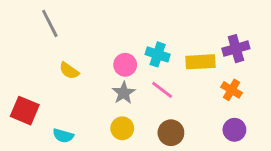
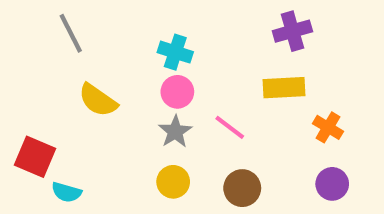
purple cross: (236, 49) -> (292, 31), moved
cyan cross: (158, 54) -> (175, 52), moved
yellow semicircle: (69, 71) -> (98, 100), size x1.4
cyan semicircle: (63, 136) -> (66, 192), moved

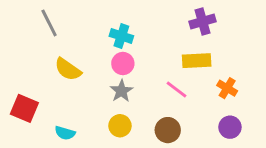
pink line: (230, 127) -> (176, 90), moved
cyan semicircle: (66, 192) -> (65, 133), moved

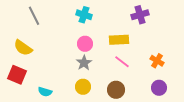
cyan cross: (121, 36) -> (84, 15), moved
yellow rectangle: (197, 61) -> (119, 40), moved
yellow semicircle: (68, 69) -> (23, 48), moved

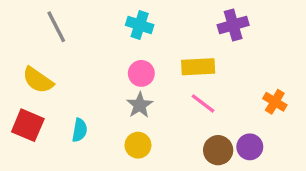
orange cross: (157, 61) -> (275, 102), moved
purple circle: (159, 88) -> (250, 147), moved
brown circle: (116, 90) -> (218, 150), moved
cyan semicircle: (45, 92) -> (80, 130), moved, turned -96

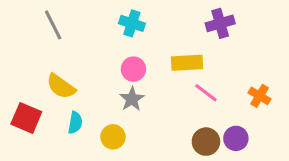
yellow semicircle: (38, 80) -> (61, 86), moved
pink line: (203, 103) -> (206, 93), moved
yellow circle: (138, 145) -> (113, 137), moved

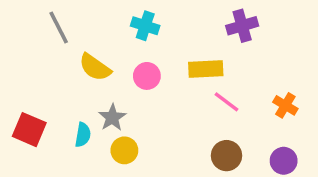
yellow semicircle: (61, 86) -> (95, 67), moved
gray star: (132, 99) -> (112, 117), moved
purple circle: (236, 138) -> (284, 161), moved

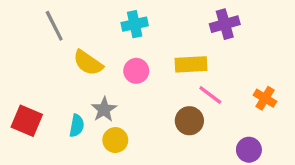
cyan cross: (145, 26) -> (135, 24), turned -30
brown circle: (227, 156) -> (189, 121), moved
purple circle: (284, 161) -> (249, 150), moved

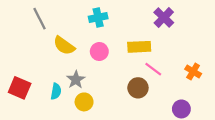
purple cross: (225, 24) -> (164, 17), turned -30

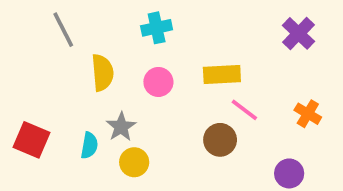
purple cross: (164, 17) -> (298, 33), moved
yellow semicircle: (64, 46) -> (102, 73), turned -130

